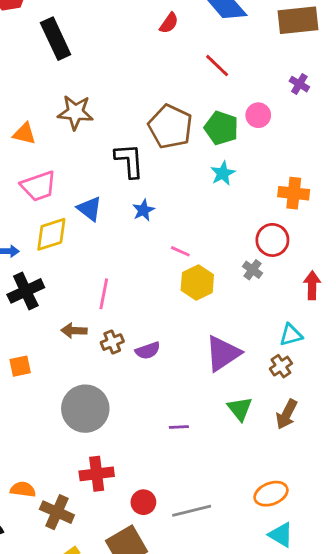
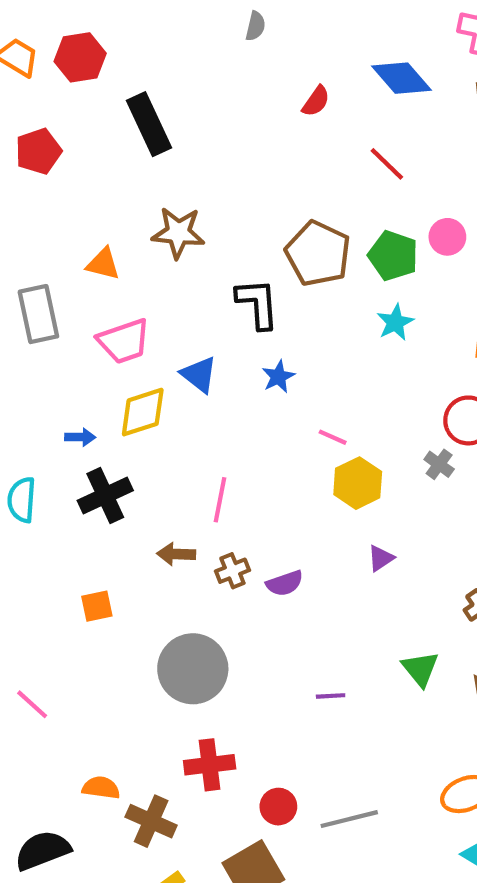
purple triangle: (223, 353) -> (381, 558), moved, size x0.5

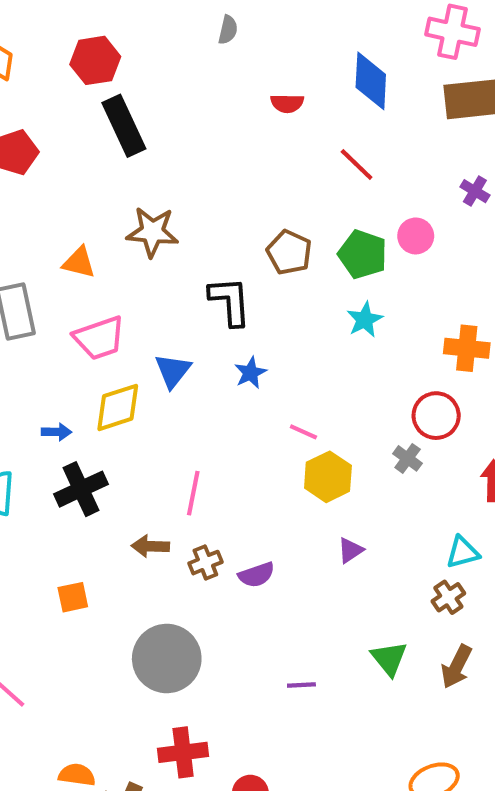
red hexagon: (80, 57) -> (95, 60), moved
blue diamond: (401, 78) -> (371, 81), turned 44
red semicircle: (316, 101) -> (287, 103), turned 56
brown pentagon: (318, 254) -> (289, 252), size x0.7
blue triangle: (199, 375) -> (173, 371), turned 30

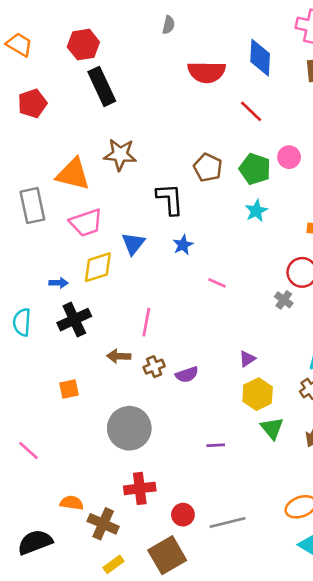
red semicircle: (287, 103) -> (207, 72), size x1.8
orange triangle: (79, 263) -> (73, 174), size x1.6
yellow hexagon: (328, 477) -> (258, 394), moved

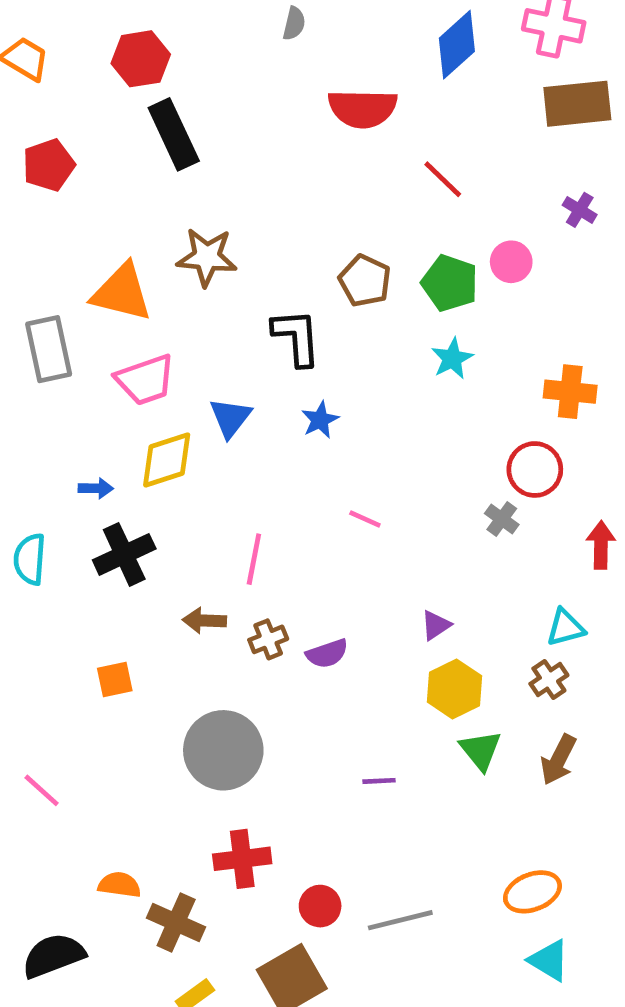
blue diamond: (260, 58) -> (457, 45), moved, turned 45
pink line: (217, 283) -> (365, 519), moved

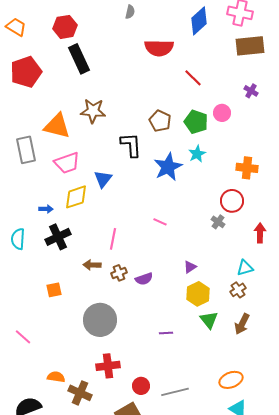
red pentagon: (49, 165) -> (26, 72), size x1.4
blue star: (320, 420) -> (168, 167), moved, size x1.8

